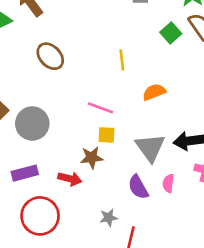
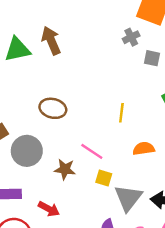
brown ellipse: (50, 56) -> (53, 108), moved, turned -45
yellow square: (107, 135) -> (104, 178), moved
brown star: (92, 158) -> (65, 169), moved

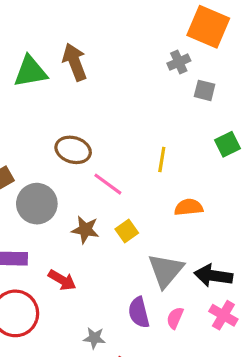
pink line: (92, 151) -> (108, 184), moved
yellow square: (104, 178) -> (127, 231), moved, turned 35

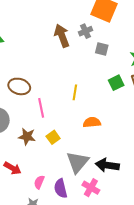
brown arrow: (75, 62) -> (62, 36), moved
pink line: (108, 184) -> (41, 108), turned 42
pink cross: (223, 315) -> (91, 188), moved
pink semicircle: (175, 318) -> (39, 182), moved

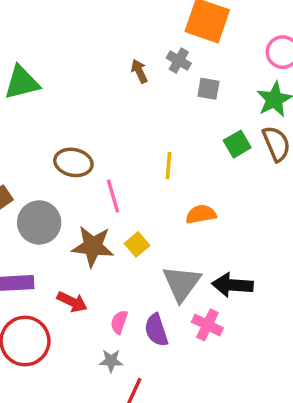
gray cross: (85, 31) -> (179, 61), turned -32
brown arrow: (62, 36) -> (139, 71), size x0.6
brown star: (27, 137) -> (93, 246), size x1.4

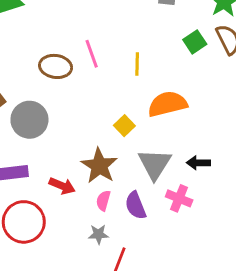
pink line: (113, 196) -> (92, 54), moved
orange semicircle: (201, 214) -> (167, 104), size x1.5
yellow square: (137, 244) -> (124, 126), moved
brown star: (93, 246) -> (99, 166), moved, turned 30
black arrow: (233, 285) -> (198, 163), size x0.7

